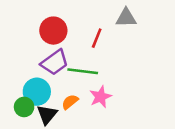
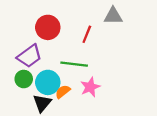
purple trapezoid: (55, 62) -> (29, 56), moved
cyan circle: (37, 92) -> (48, 82), moved
green circle: (24, 107) -> (24, 79), moved

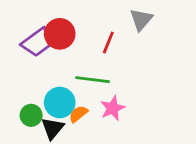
gray triangle: (113, 16) -> (141, 20), turned -48
purple trapezoid: (29, 56) -> (37, 42), moved
green circle: (24, 79) -> (31, 115), moved

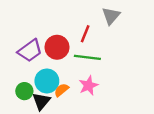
red circle: (60, 34) -> (57, 47), moved
purple trapezoid: (37, 42) -> (30, 51), moved
green line: (93, 80) -> (87, 57), moved

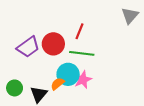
gray triangle: (111, 16) -> (130, 16), moved
cyan circle: (47, 81) -> (68, 74), moved
green circle: (24, 91) -> (15, 88), moved

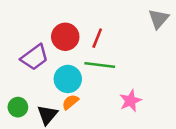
red circle: (53, 44) -> (65, 37), moved
cyan circle: (68, 74) -> (68, 79), moved
pink star: (83, 80) -> (130, 101), moved

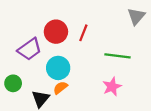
green line: (100, 65) -> (118, 56), moved
green circle: (18, 107) -> (13, 83), moved

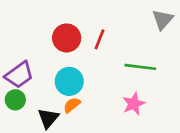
purple trapezoid: (30, 49) -> (19, 75), moved

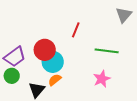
red circle: (67, 38) -> (45, 50), moved

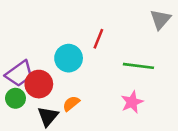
red circle: (45, 50) -> (39, 84), moved
cyan circle: (53, 62) -> (69, 58), moved

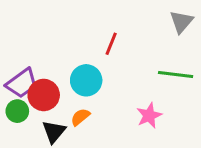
cyan circle: (69, 58) -> (86, 80), moved
green line: (138, 66) -> (176, 74), moved

